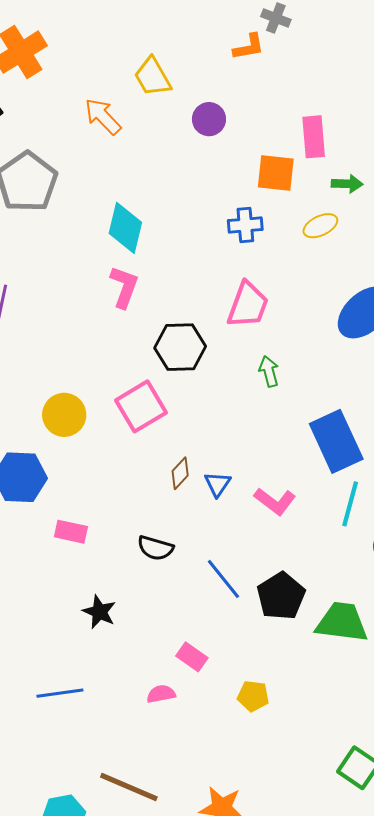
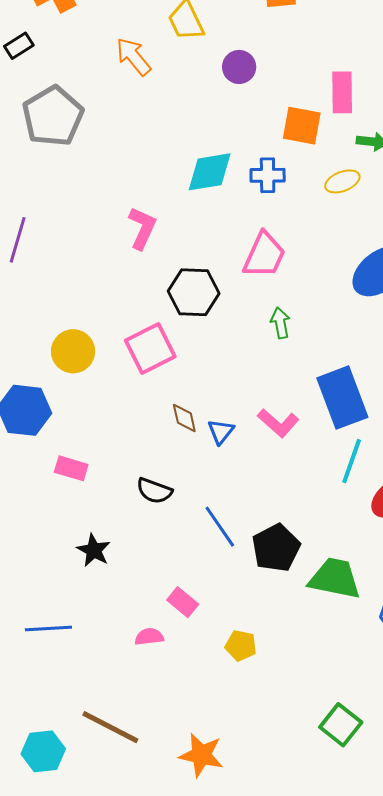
cyan diamond: (125, 228) -> (210, 172), moved, turned 63
brown diamond: (180, 473) -> (184, 418), turned -60
pink L-shape: (275, 501) -> (278, 423), moved

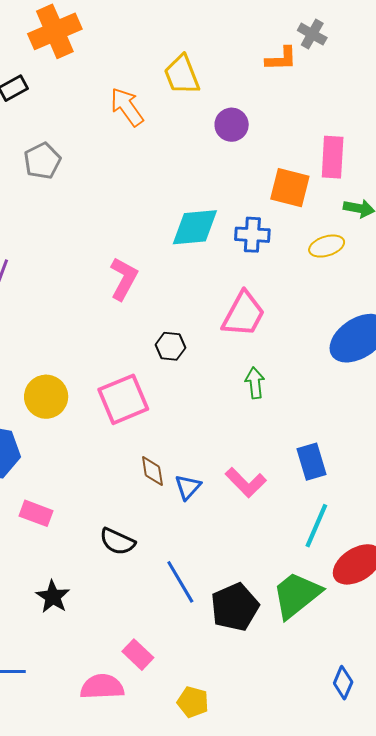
gray pentagon: (53, 116) -> (42, 161), size x0.6
black hexagon: (194, 292) -> (170, 346), size x0.6
blue rectangle: (342, 398) -> (311, 462), size x0.6
green trapezoid: (335, 578) -> (297, 595), moved, turned -54
pink semicircle: (149, 637) -> (102, 687), size x1.5

